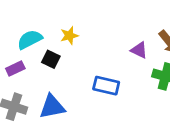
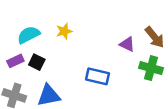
black square: (51, 59) -> (37, 62), moved

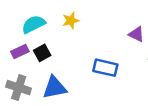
black square: (37, 62) -> (42, 53), turned 35

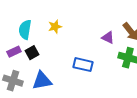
cyan semicircle: (33, 24) -> (25, 30), turned -54

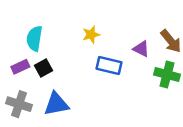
yellow star: (55, 27) -> (91, 35), moved
blue rectangle: (83, 65) -> (109, 66), moved

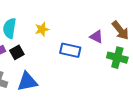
yellow star: (91, 35) -> (42, 29), moved

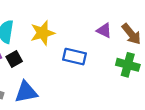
yellow star: (42, 29) -> (43, 33), size x1.5
purple triangle: (96, 37) -> (104, 30), moved

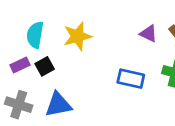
blue rectangle: (75, 57) -> (131, 79), moved

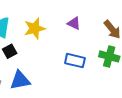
purple triangle: (149, 34) -> (74, 23), moved

